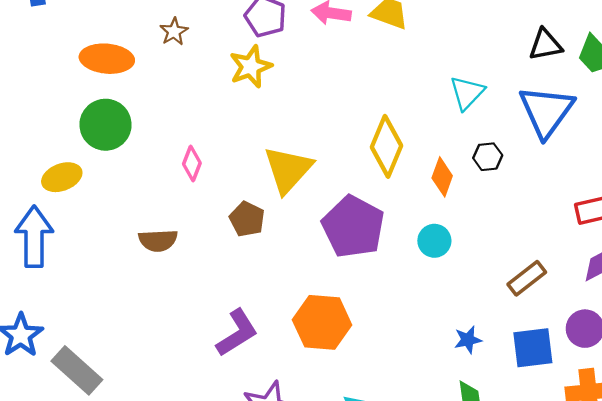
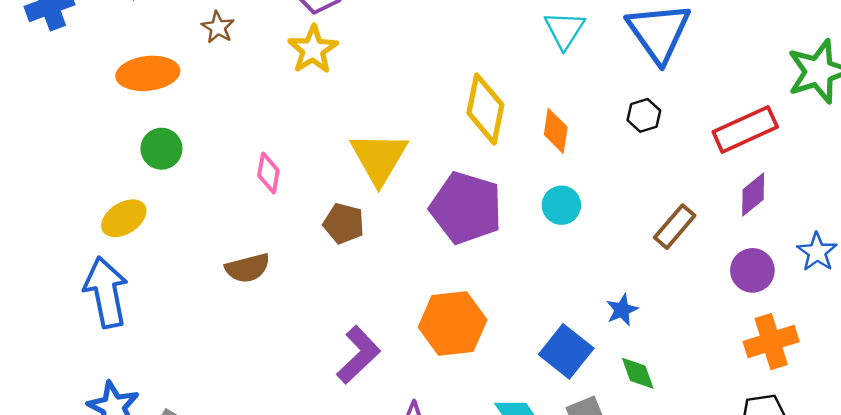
green circle: (106, 125) -> (161, 149), size x0.7
black hexagon: (488, 157) -> (644, 115), moved
blue square: (533, 348) -> (566, 351), moved, turned -33

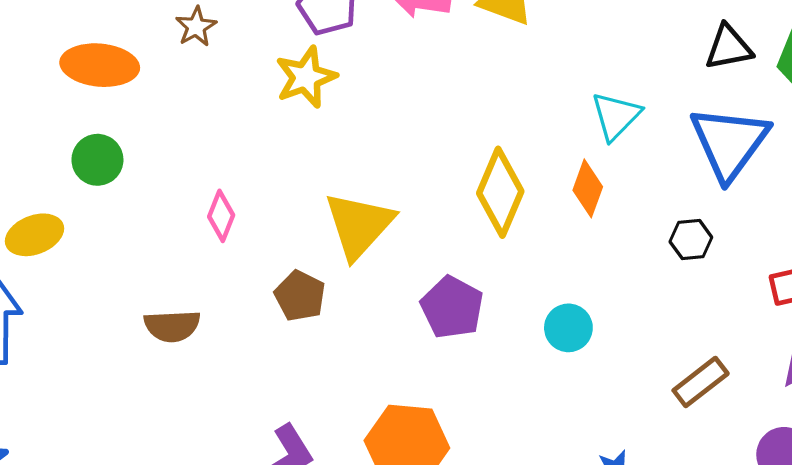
orange diamond: (556, 131) -> (588, 188), moved
purple pentagon: (466, 208) -> (452, 307), size x0.7

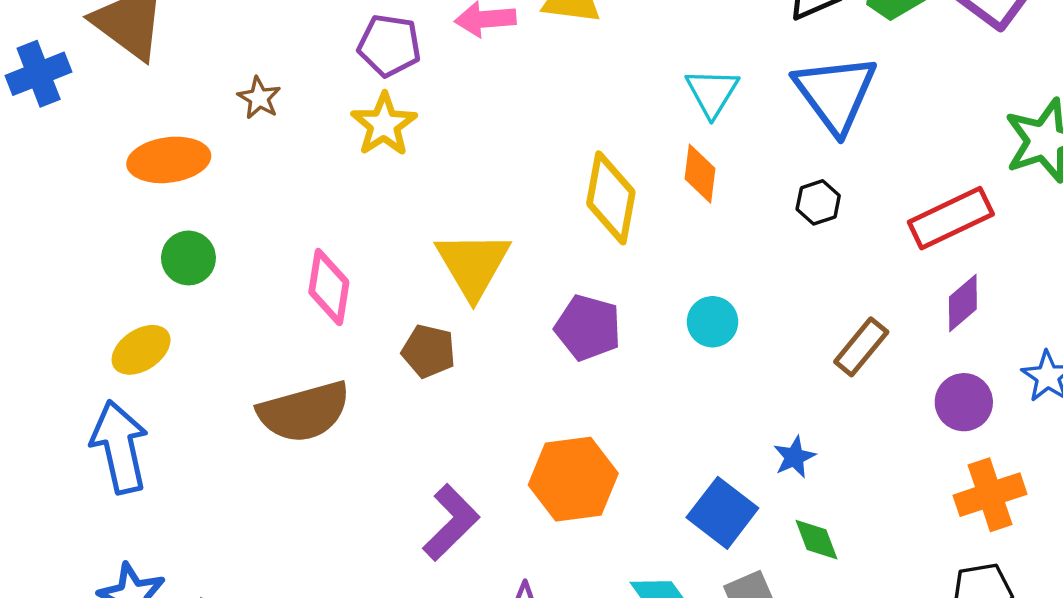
pink diamond: (221, 216) -> (329, 287), size x1.4
brown semicircle: (172, 326) -> (304, 412), size x1.6

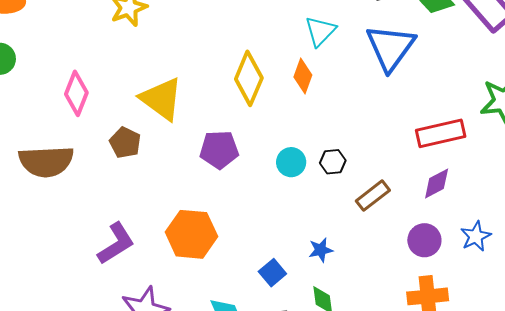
black hexagon: (818, 202) -> (333, 162), moved
yellow triangle: (473, 265) -> (162, 99), turned -36
purple pentagon: (588, 328) -> (219, 150), turned -30
blue square: (722, 513) -> (272, 273), size x0.7

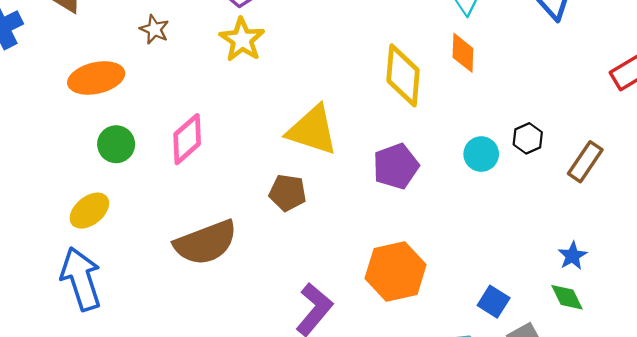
pink diamond: (76, 93) -> (187, 139), moved, turned 45
blue star: (321, 250) -> (572, 256), moved
blue square: (272, 273) -> (494, 302), moved

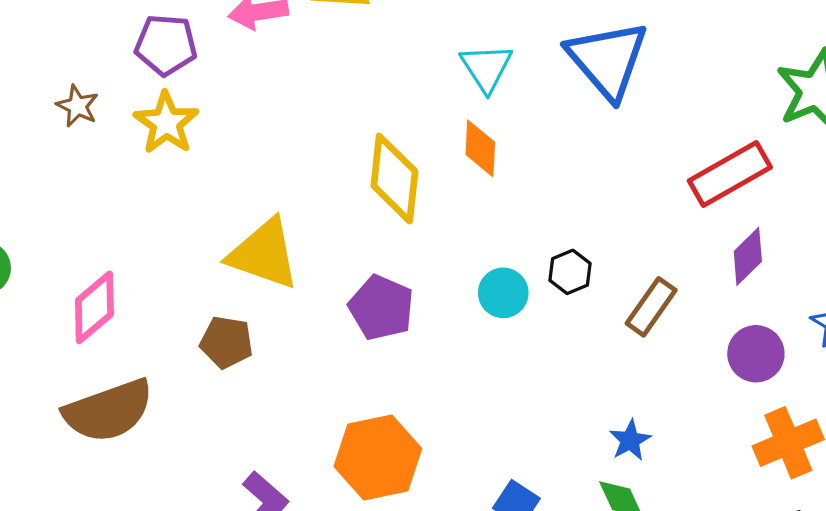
brown star: (154, 29) -> (77, 106), moved
pink diamond: (187, 139) -> (94, 307), moved
purple pentagon: (396, 166) -> (381, 308), turned -30

